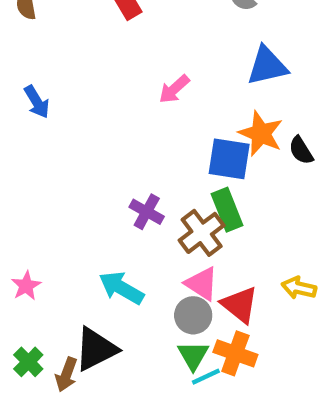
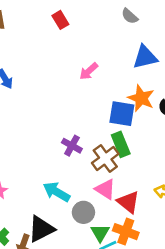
gray circle: (193, 315) -> (83, 212), moved

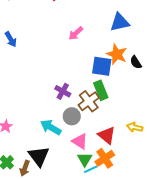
pink triangle: (105, 189) -> (80, 141), moved
gray circle: (83, 212) -> (72, 116), moved
black triangle: (41, 229) -> (39, 156), turned -40
orange cross: (126, 232) -> (105, 158), turned 36

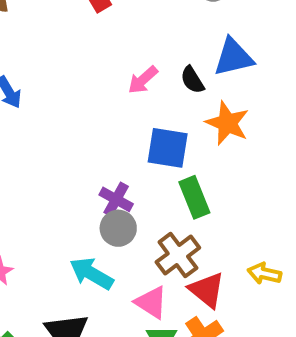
black semicircle: (136, 62) -> (192, 80), moved
blue square: (102, 66) -> (168, 148), moved
brown cross: (89, 101) -> (178, 255), moved
gray circle: (72, 116) -> (118, 228), moved

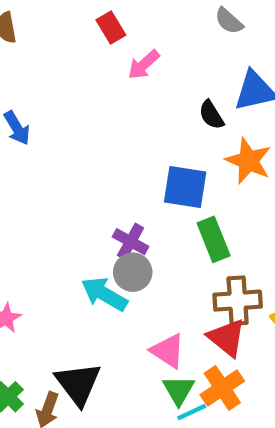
pink arrow: (143, 80) -> (144, 65), moved
brown cross: (178, 255) -> (238, 301), moved, turned 33
cyan arrow: (91, 274) -> (104, 294), moved

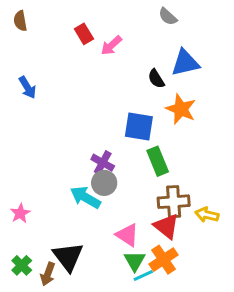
red rectangle: (111, 27) -> (84, 34), moved

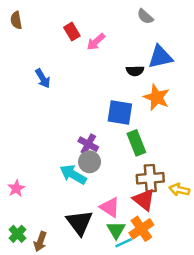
black semicircle: (156, 79) -> (135, 71), turned -60
blue arrow: (27, 87) -> (43, 78), moved
black triangle: (68, 257) -> (79, 223), moved

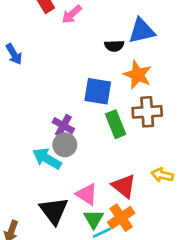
brown cross: (150, 178) -> (147, 112), moved

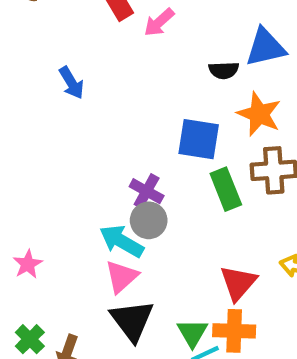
red triangle: (124, 186) -> (238, 283), turned 32
pink triangle: (87, 194) -> (122, 277), moved, turned 45
orange cross: (121, 218) -> (234, 331), turned 36

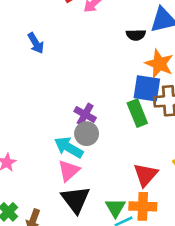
blue square: (199, 139) -> (147, 88), moved

